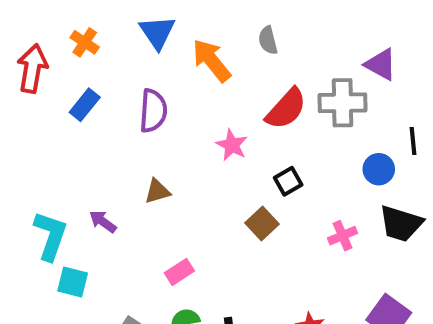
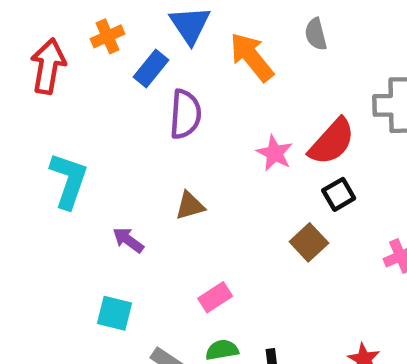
orange cross: (85, 42) -> (108, 36), turned 32
blue rectangle: (85, 105) -> (151, 68), moved
red semicircle: (286, 109) -> (332, 142), moved
cyan L-shape: (50, 236) -> (69, 181), moved
cyan square: (73, 282) -> (114, 313), moved

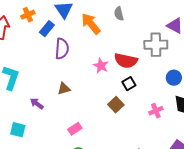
red semicircle: (332, 142) -> (126, 61), turned 60
cyan square: (114, 313) -> (18, 130), moved

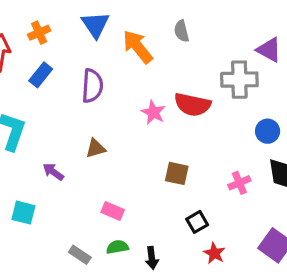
blue rectangle: (47, 29) -> (41, 75), moved
black square: (129, 84) -> (197, 222), moved
brown square: (116, 105) -> (177, 173), turned -35
pink rectangle: (75, 129) -> (113, 211), turned 56

